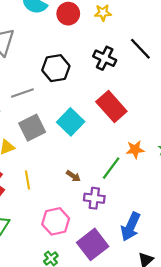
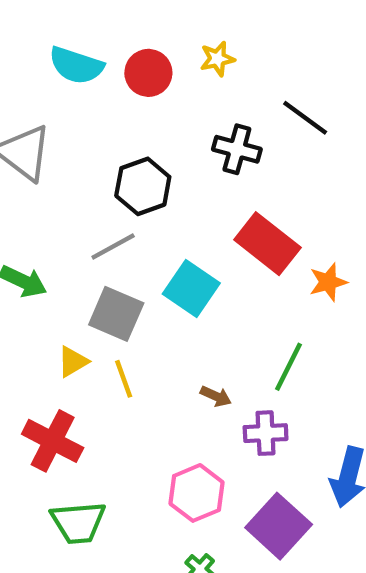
gray line: (22, 93) -> (113, 247), moved
gray square: (32, 128) -> (116, 314), turned -30
orange star: (135, 150) -> (328, 282), moved
yellow line: (28, 180) -> (124, 379), moved

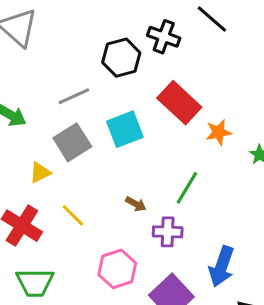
black hexagon: (143, 186) -> (121, 58), moved
cyan square: (191, 289) -> (125, 129), turned 30
gray square: (116, 314) -> (72, 142), turned 30
yellow line: (124, 379) -> (73, 215), moved, turned -30

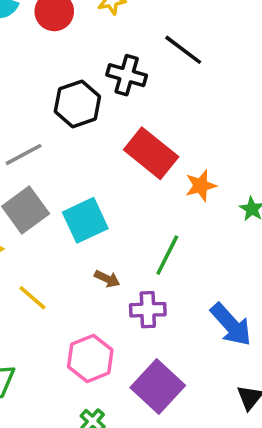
cyan square: (125, 129) -> (85, 220), moved
blue arrow: (222, 266) -> (231, 325), moved, turned -57

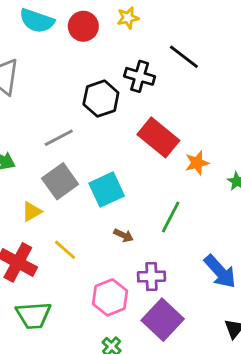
purple cross: (148, 310) -> (151, 276), moved

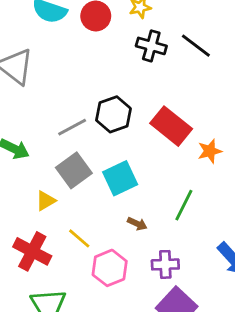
black cross: (140, 76) -> (151, 46), moved
black hexagon: (101, 99) -> (113, 114), moved
pink hexagon: (110, 297) -> (110, 268), moved

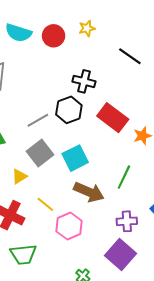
black cross: (151, 46) -> (84, 81), moved
brown arrow: (137, 224) -> (89, 192), size x2.0
purple cross: (165, 264) -> (127, 221), moved

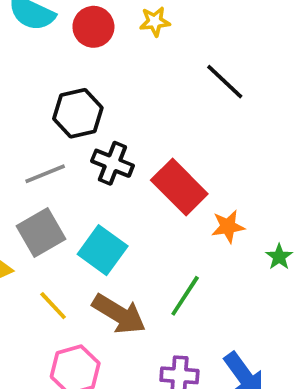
black cross: (84, 81) -> (112, 163), moved
black hexagon: (69, 110) -> (78, 113), moved
cyan square: (75, 158) -> (103, 250), turned -35
yellow line: (45, 204) -> (53, 306), moved

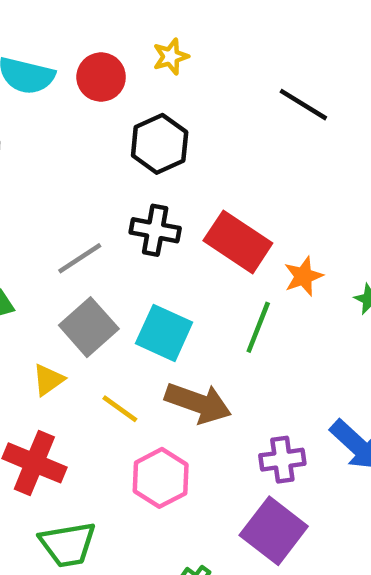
black line: (225, 82) -> (303, 105), moved
black hexagon: (78, 113) -> (160, 144), moved
green line: (185, 296) -> (258, 327), moved

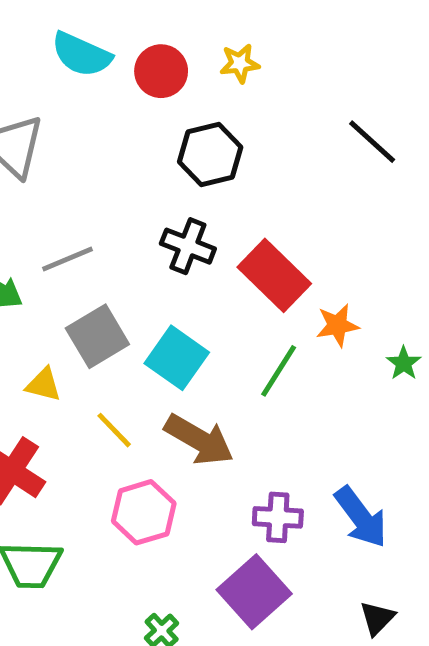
gray line: (80, 258) -> (68, 259), moved
yellow triangle: (48, 380) -> (43, 385), turned 39

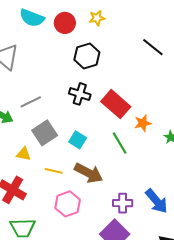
cyan square: (177, 358) -> (78, 140), size x0.7
green line: (279, 371) -> (120, 143), turned -60
yellow line: (114, 430) -> (54, 171), turned -30

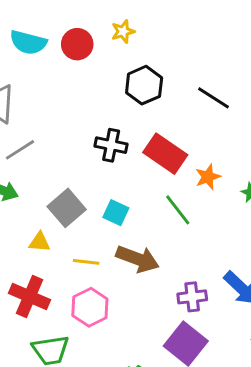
black line: (153, 47) -> (213, 98), moved
black hexagon: (87, 56) -> (144, 85), moved
gray line: (31, 102) -> (20, 150), moved
pink hexagon: (68, 204) -> (90, 307), moved

